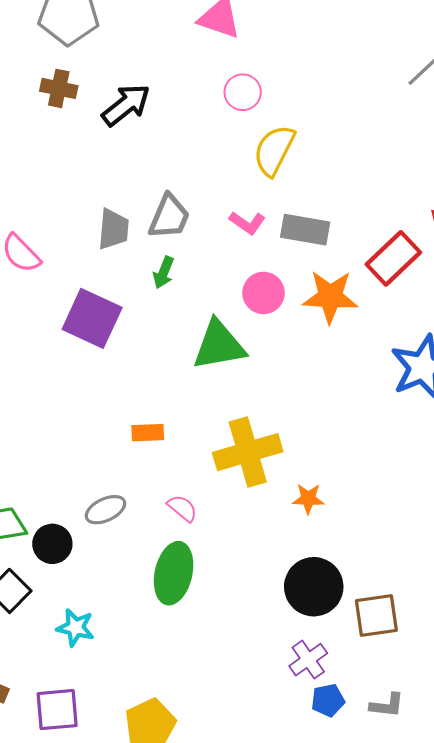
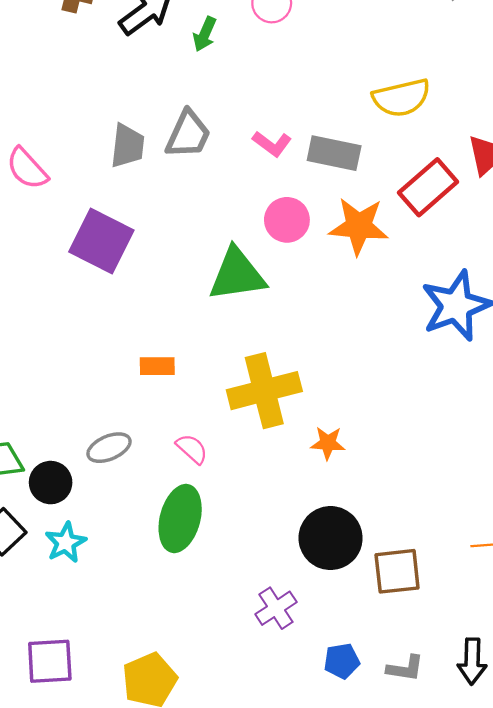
yellow semicircle: (274, 150) -> (401, 98), moved, turned -132
green arrow: (164, 273) -> (205, 34), moved
cyan star: (75, 628) -> (66, 543), moved, turned 30
purple cross: (308, 660) -> (276, 608), moved

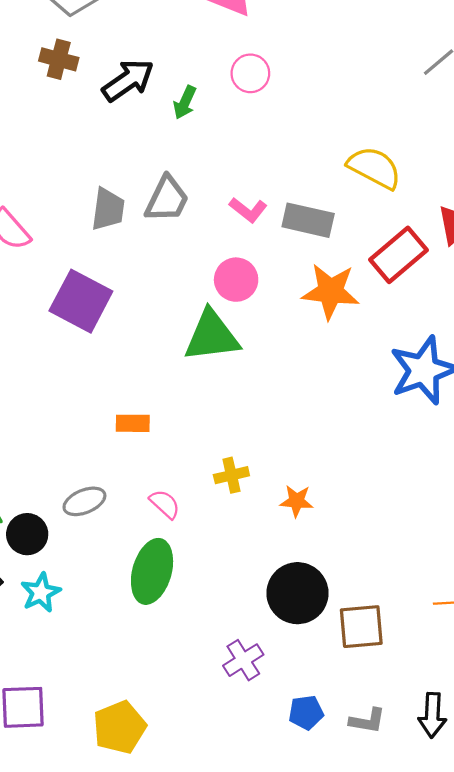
yellow semicircle: (401, 98) -> (374, 168), turned -140
pink circle: (287, 220) -> (236, 280), moved
yellow cross: (264, 391) -> (231, 475), moved, size x0.5

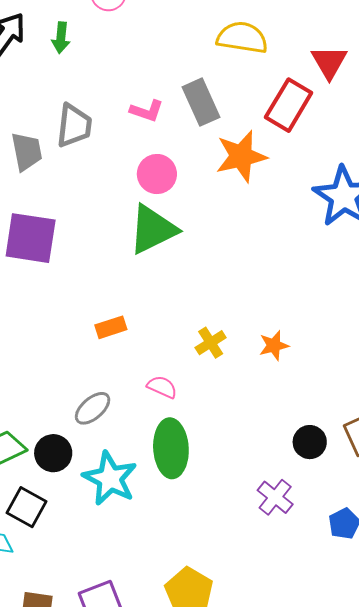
gray rectangle: (308, 220) -> (201, 102), turned 72
cyan star: (41, 593) -> (110, 478), moved, size x1.5
black circle: (297, 593) -> (310, 442), moved, size x0.6

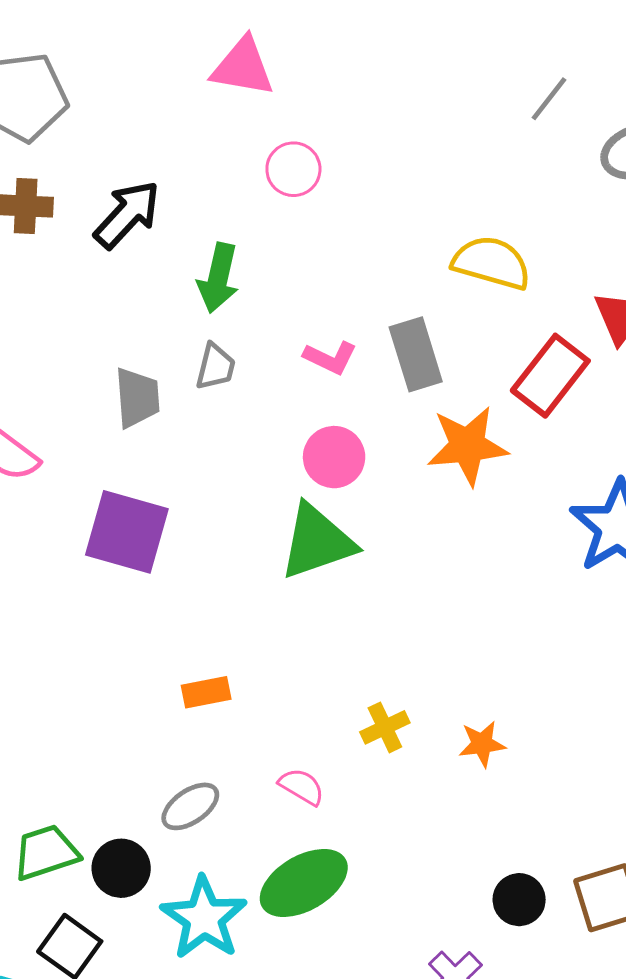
green arrow: (61, 38) -> (218, 278), moved, size x1.4
gray trapezoid: (74, 126) -> (215, 367), size x0.7
orange rectangle: (111, 327) -> (206, 692), moved
green ellipse: (171, 448) -> (304, 883), turned 56

